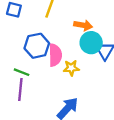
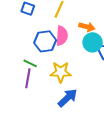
pink semicircle: (55, 55) -> (62, 36), moved
yellow star: (71, 68) -> (61, 72), moved, size x1.5

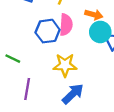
green line: (30, 63) -> (13, 59), moved
purple line: (28, 78) -> (27, 89), moved

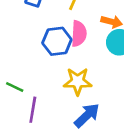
green line: (13, 59) -> (15, 87), moved

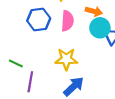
blue hexagon: (57, 41) -> (39, 19), moved

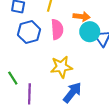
green line: (16, 63) -> (13, 78), turned 40

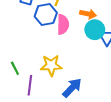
blue hexagon: (29, 32) -> (46, 15), moved
yellow star: (61, 67) -> (51, 65), moved

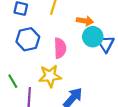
blue hexagon: (46, 15) -> (28, 39), moved
pink semicircle: (63, 24) -> (60, 48), moved

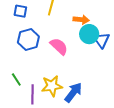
pink semicircle: (60, 48) -> (59, 46), turned -42
yellow star: (50, 76) -> (52, 86), moved

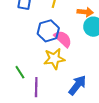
blue hexagon: (28, 40) -> (48, 31), moved
yellow star: (52, 86) -> (54, 59), moved

